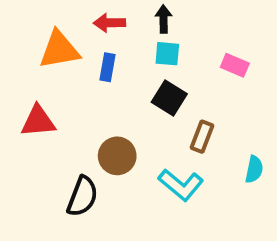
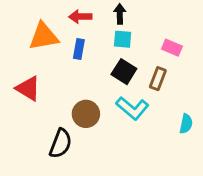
red triangle: (38, 121) -> (28, 88), turned 36
brown rectangle: (202, 137) -> (158, 79), moved
cyan L-shape: (181, 185) -> (132, 108), moved

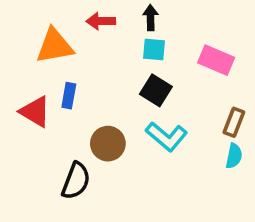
pink rectangle: (172, 48) -> (216, 60), size x1.4
blue rectangle: (79, 49) -> (69, 96), moved
brown rectangle: (158, 79) -> (234, 122), moved

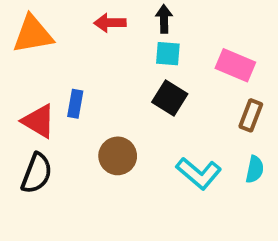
orange triangle: (55, 46) -> (33, 34), moved
brown rectangle: (234, 122) -> (251, 115), moved
cyan L-shape: (166, 136) -> (199, 173), moved
black semicircle: (76, 181) -> (37, 173), moved

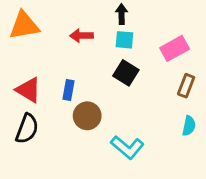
red arrow: (110, 23) -> (81, 36), moved
pink rectangle: (235, 65) -> (175, 48), turned -52
blue rectangle: (75, 104) -> (69, 90), moved
cyan L-shape: (199, 173) -> (127, 147), moved

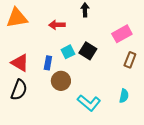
cyan square: (124, 40) -> (68, 52), moved, turned -32
cyan semicircle: (189, 126) -> (124, 96), moved

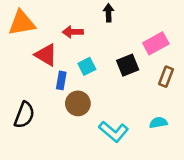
black square: (88, 51) -> (128, 65), moved, turned 36
red triangle: (20, 63) -> (46, 55), moved
cyan semicircle: (124, 96) -> (158, 123), turned -112

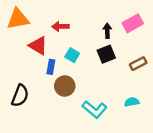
black arrow: (109, 13) -> (107, 31), moved
pink rectangle: (156, 43) -> (133, 23), moved
cyan square: (87, 66) -> (72, 55), turned -32
brown rectangle: (166, 77) -> (138, 64), turned 42

